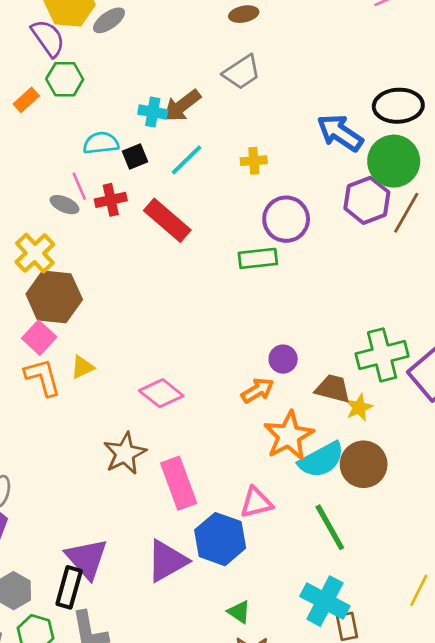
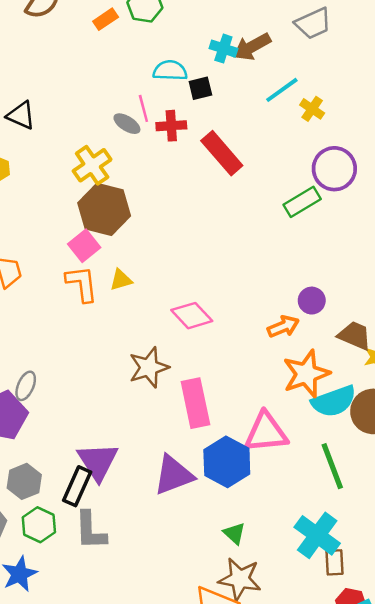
cyan line: (186, 160) -> (282, 90), moved
yellow cross: (254, 161) -> (312, 109), turned 30
green rectangle: (258, 258) -> (302, 202), turned -33
pink triangle: (256, 503) -> (266, 432), size x1.4

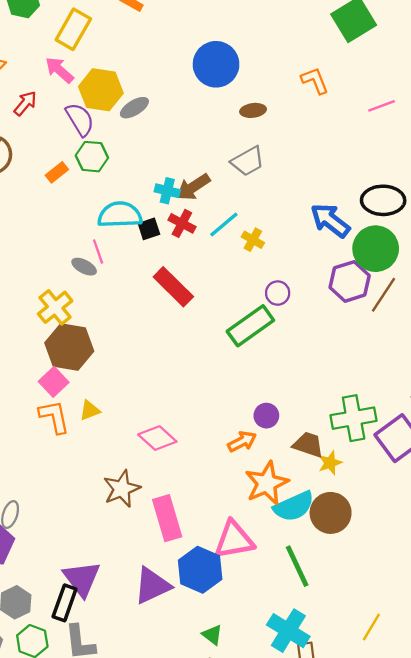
cyan semicircle: (170, 71) -> (120, 215), size x1.4
red cross: (171, 126) -> (182, 223), moved, turned 36
purple circle: (334, 169) -> (278, 293), size x0.6
green rectangle: (302, 202) -> (250, 326), size x1.4

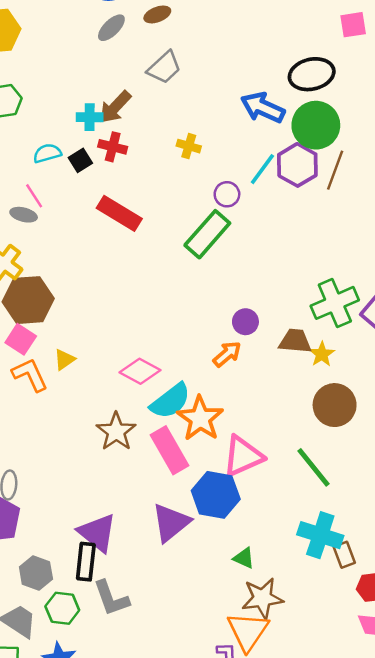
gray ellipse: (134, 108) -> (111, 28), moved
cyan semicircle: (120, 215) -> (47, 153), size x0.6
cyan line: (224, 225) -> (262, 169), moved
orange star: (267, 483) -> (200, 418), moved
cyan semicircle: (294, 506) -> (170, 401), moved

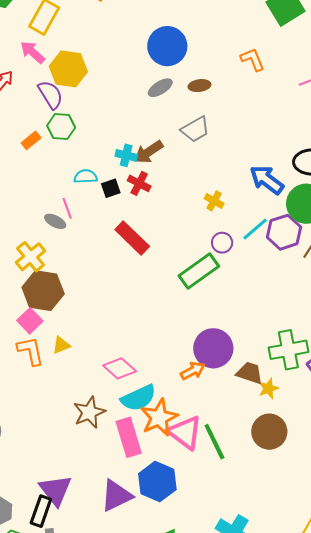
yellow cross: (189, 146) -> (214, 201), moved
purple circle: (245, 322) -> (213, 348), size x1.8
pink triangle: (243, 456) -> (185, 432), moved, turned 48
green line: (313, 467) -> (214, 442), moved

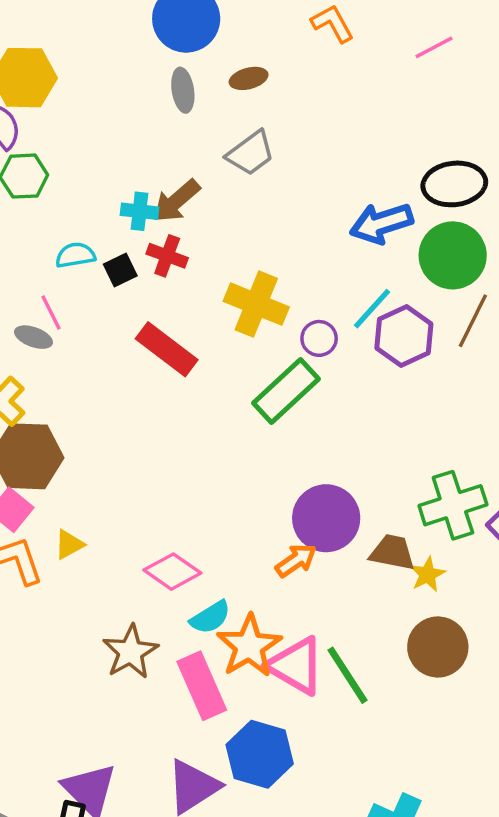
gray ellipse: (160, 88) -> (183, 90), turned -60
blue arrow: (267, 180) -> (381, 223), turned -48
yellow cross: (214, 201) -> (256, 304), moved, size x1.8
purple hexagon: (284, 232) -> (404, 336), moved
cyan semicircle: (138, 398) -> (210, 617), size x0.7

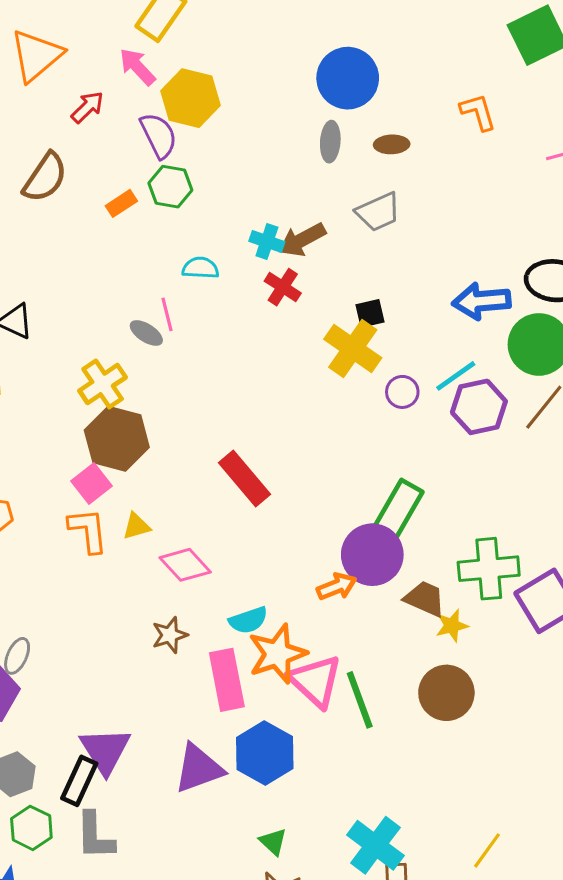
black square: (120, 270) -> (370, 313), moved
red rectangle: (167, 349) -> (245, 478), moved
green rectangle: (286, 391) -> (397, 511), moved, turned -30
pink diamond: (172, 572) -> (185, 565), moved
brown star: (130, 652) -> (170, 635), size x0.7

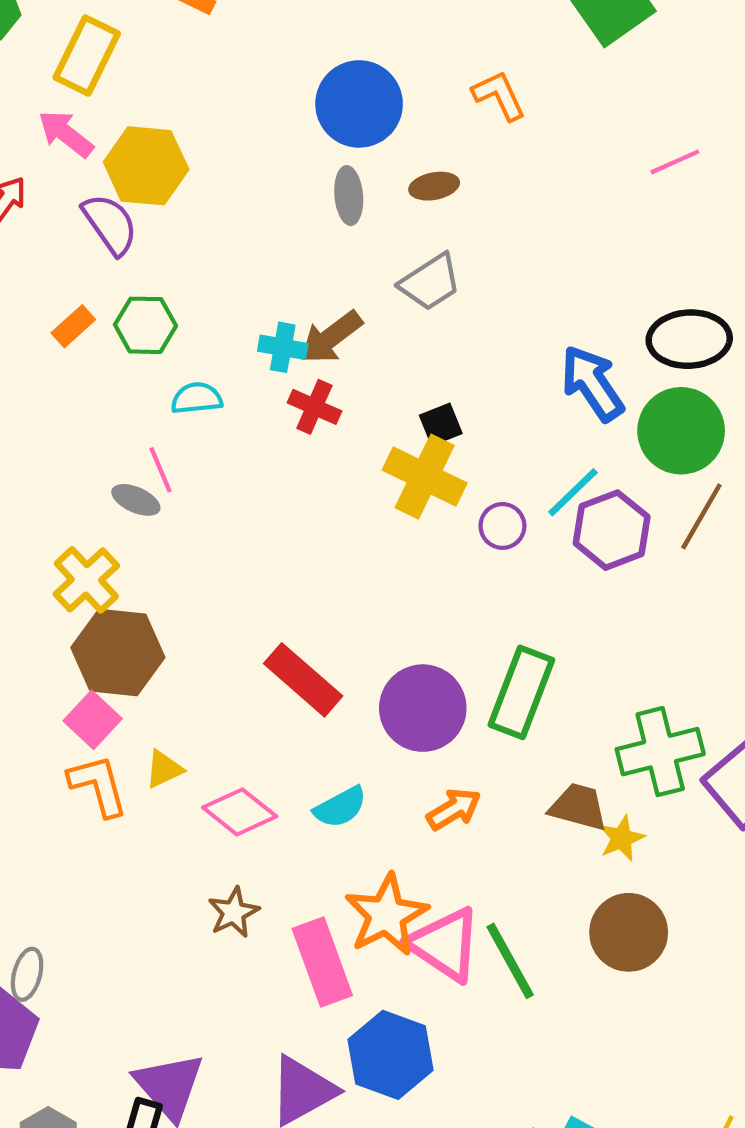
orange L-shape: (478, 112) -> (499, 95), moved
green hexagon: (170, 187) -> (145, 325), moved
blue arrow: (482, 301) -> (592, 383), turned 70
purple circle: (372, 555) -> (423, 708), moved
cyan semicircle: (248, 620) -> (340, 807), moved

